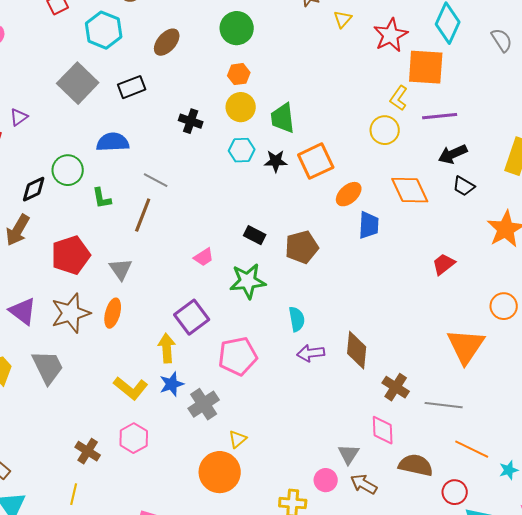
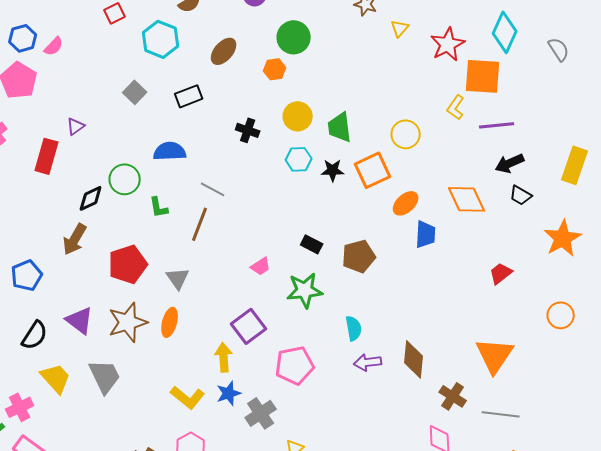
orange hexagon: (239, 74) -> (275, 69), moved
gray square: (78, 83) -> (135, 92), size x0.6
yellow circle: (385, 130) -> (406, 134), moved
orange triangle: (466, 346) -> (495, 355), moved

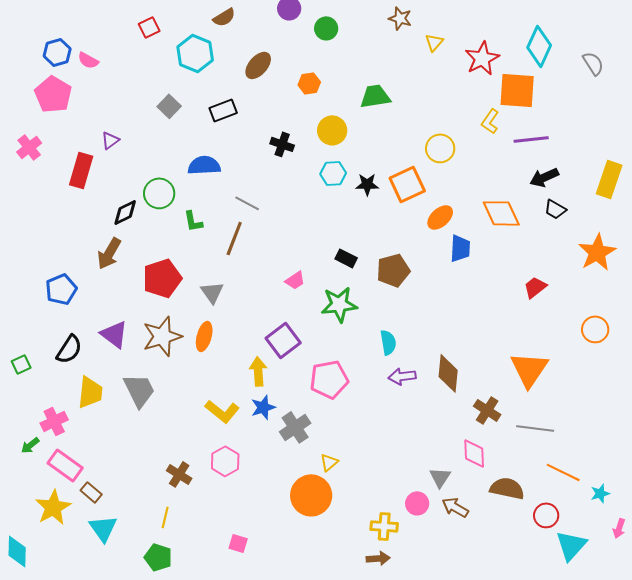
green circle: (294, 37) -> (326, 28), moved, size x0.7
pink semicircle: (54, 46) -> (88, 60), turned 75
green trapezoid: (340, 127) -> (375, 96), moved, turned 88
yellow trapezoid: (56, 378) -> (90, 392), turned 48

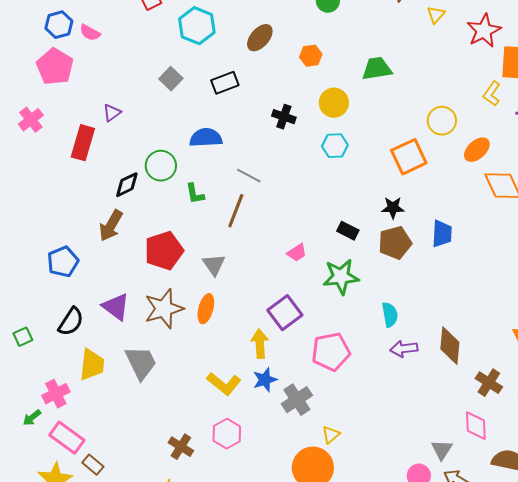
black star: (367, 184) -> (393, 208), moved
orange ellipse: (440, 217) -> (477, 150), moved
blue trapezoid: (460, 248) -> (442, 234), moved

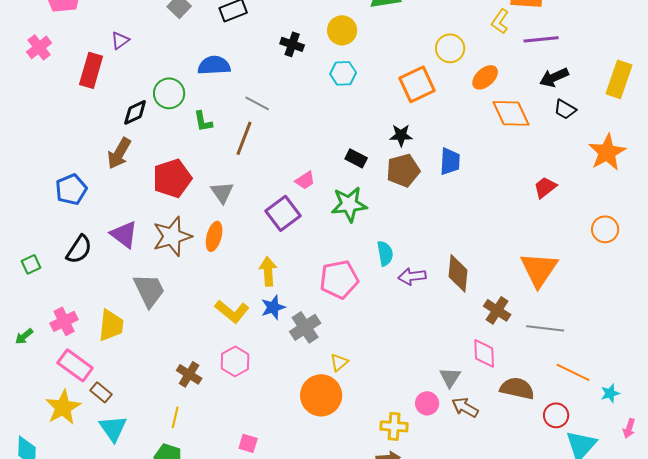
purple square: (285, 313) -> (283, 213), moved
cyan semicircle: (390, 315) -> (385, 253), moved
yellow trapezoid: (92, 365) -> (111, 325), moved
green arrow: (32, 418) -> (24, 336), moved

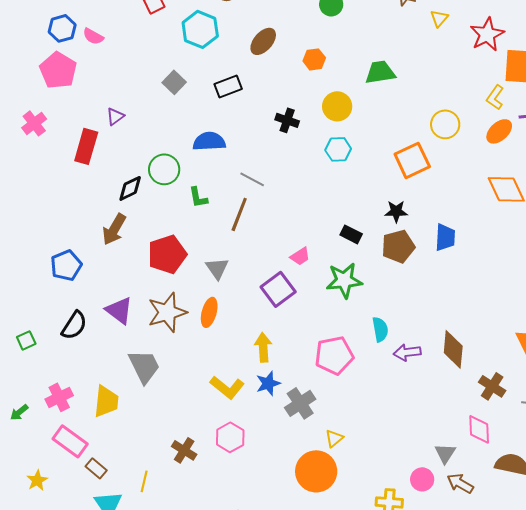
orange ellipse: (485, 77) -> (499, 131), moved
yellow star: (63, 407) -> (37, 480), moved, size x0.6
yellow line: (175, 417) -> (144, 481), moved

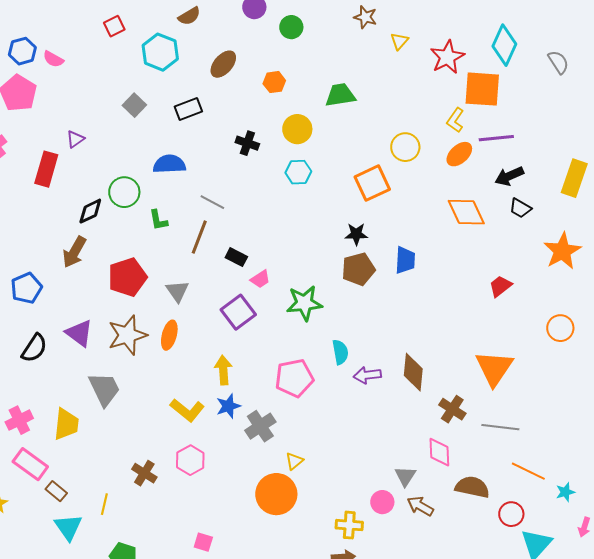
black rectangle: (351, 234) -> (236, 257), moved

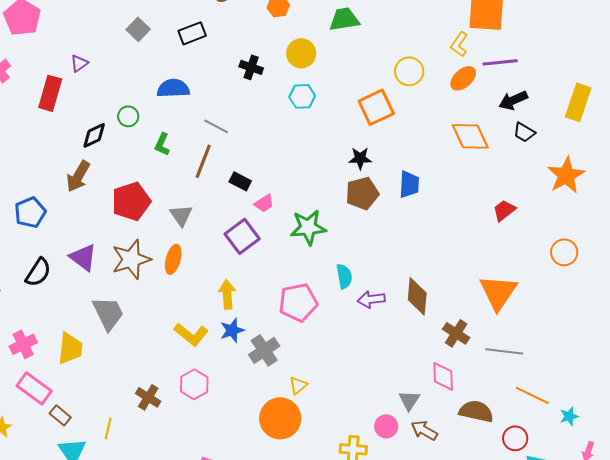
green circle: (124, 192) -> (128, 116), size x0.7
green L-shape: (158, 220) -> (162, 144), turned 35

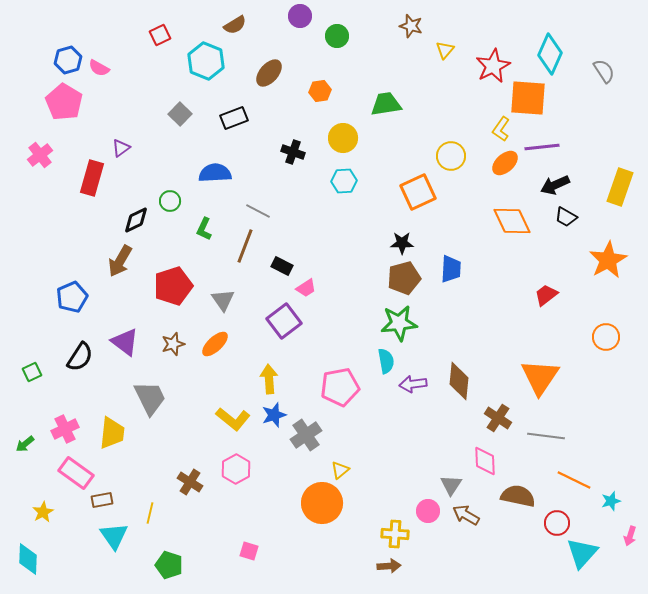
green star: (308, 227) -> (399, 323), moved
brown star: (131, 259) -> (173, 344), size x0.6
orange ellipse: (173, 259) -> (215, 344), turned 32
brown rectangle: (60, 415) -> (102, 500), turned -50

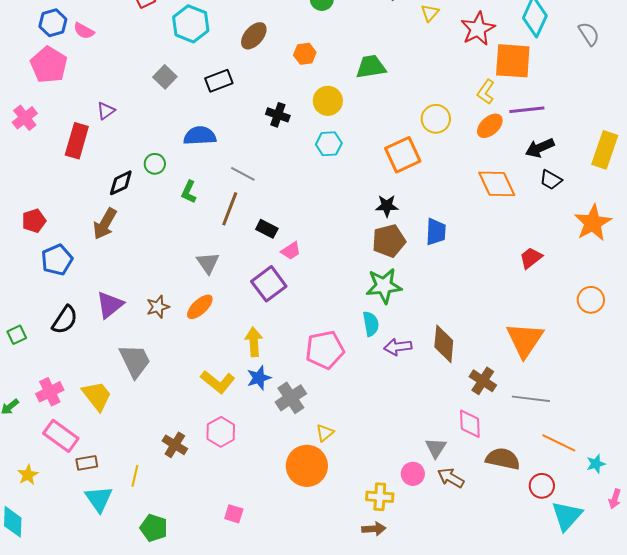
red pentagon: (173, 286) -> (34, 221), moved, size x0.6
purple triangle: (125, 342) -> (110, 305), turned 44
yellow trapezoid: (112, 433) -> (97, 396), turned -44

